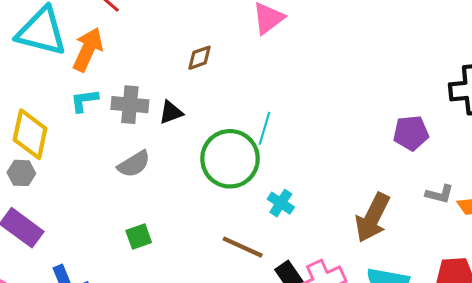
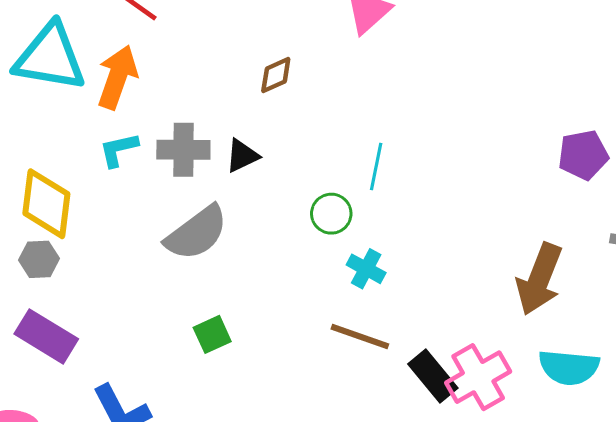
green circle: (230, 159) -> (331, 214), size x0.5
gray semicircle: (134, 164) -> (197, 233), size x1.4
cyan cross: (281, 203) -> (366, 269), moved

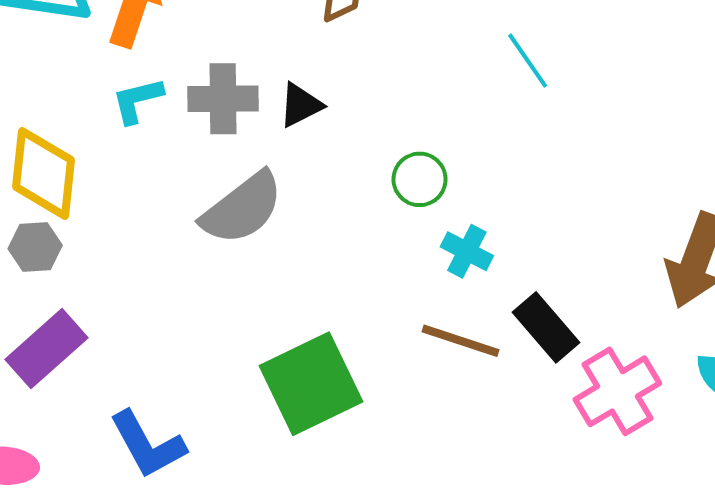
cyan line: (376, 166) -> (528, 61), moved, turned -45
green square: (212, 334) -> (311, 384), moved, size x2.0
purple rectangle: (46, 336) -> (47, 349), turned -72
black rectangle: (433, 376) -> (546, 327), moved

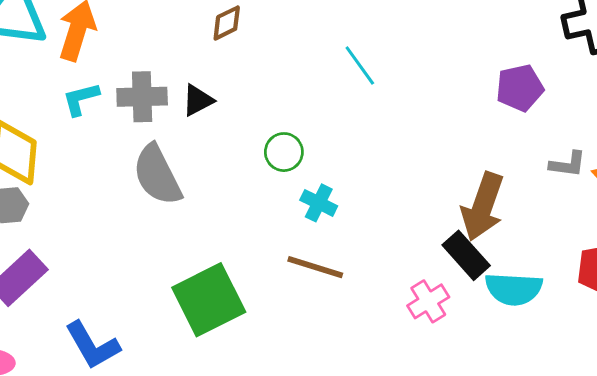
gray semicircle: (242, 208) -> (157, 175), turned 102
black rectangle: (546, 327) -> (466, 255), moved
pink cross: (617, 391) -> (428, 301), size x0.7

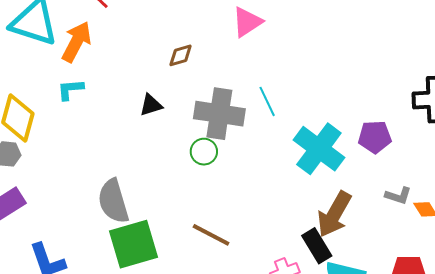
gray cross: (142, 97) -> (219, 114), moved, size x1.4
gray semicircle: (157, 175) -> (113, 201), moved
cyan cross: (319, 203) -> (319, 149), moved, size x2.0

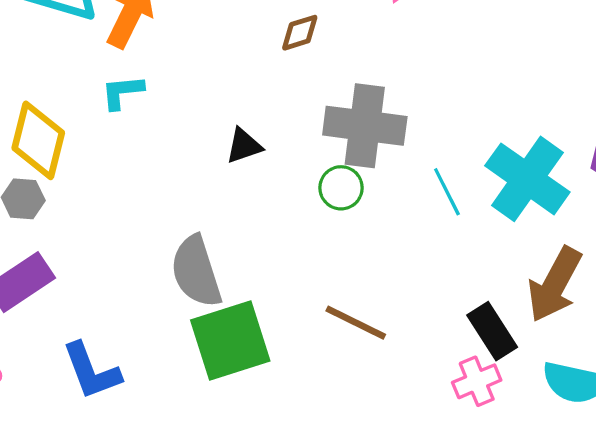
cyan line: (267, 101) -> (447, 192), moved
black triangle: (151, 105) -> (244, 146), moved
black rectangle: (317, 246) -> (492, 331), moved

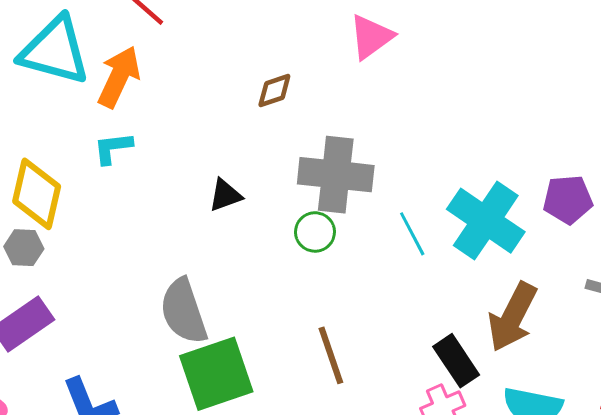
brown line: (356, 323) -> (331, 355), turned 46

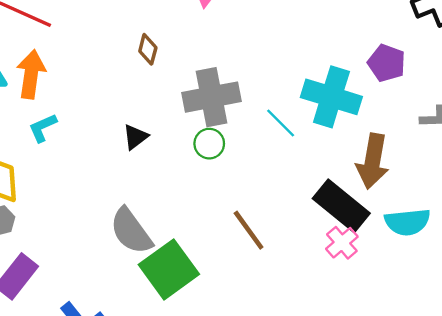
brown diamond: (274, 90) -> (148, 49), turned -40
purple pentagon: (568, 199) -> (387, 63), turned -30
black rectangle: (456, 361) -> (341, 206), size x1.4

